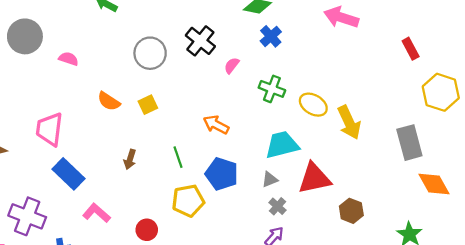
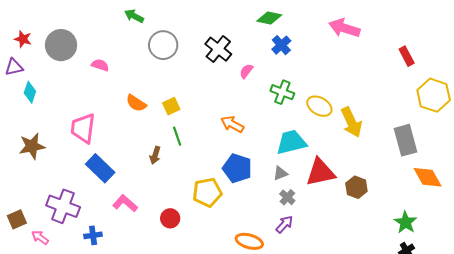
gray circle: (150, 53) -> (163, 45), moved
green line: (178, 157) -> (177, 136), moved
brown hexagon: (351, 211) -> (356, 187), moved

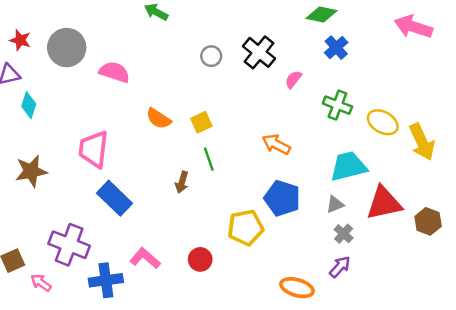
gray circle: (163, 45) -> (211, 56), moved, size x0.6
pink semicircle: (100, 65) -> (114, 72), size x1.4
pink L-shape: (125, 203) -> (145, 258), moved
blue cross: (93, 235) -> (106, 280), size x1.5

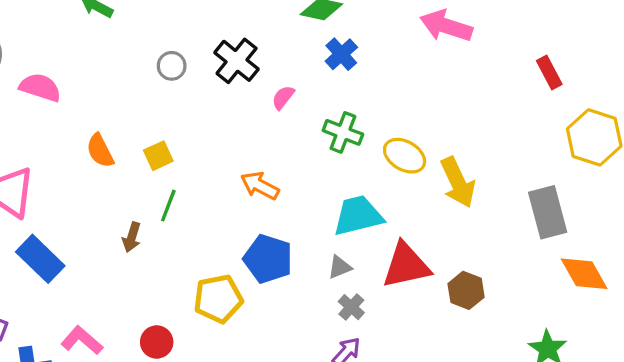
orange semicircle: (159, 119) -> (100, 151), turned 30
green line: (209, 159) -> (168, 206), turned 40

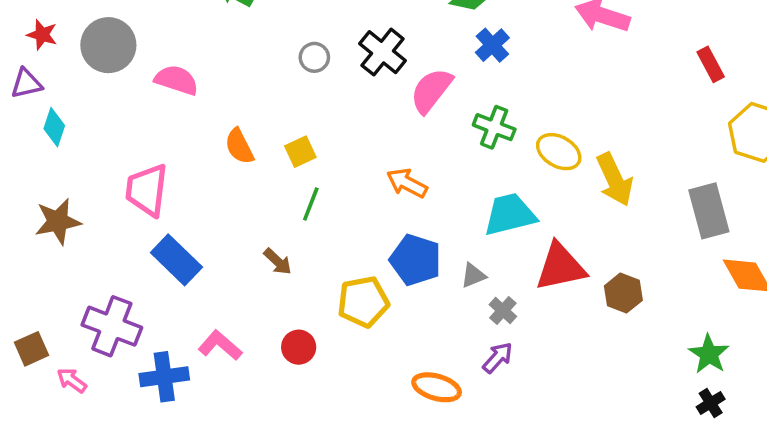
pink semicircle: (283, 97) -> (431, 91), size x1.8
brown arrow: (132, 237) -> (278, 262), moved, turned -64
gray triangle: (340, 267) -> (473, 276), moved

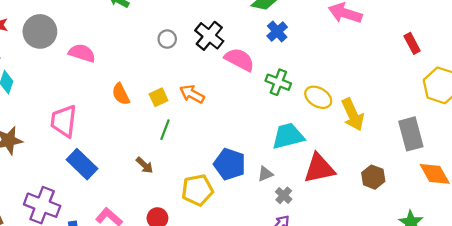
pink semicircle: (431, 91) -> (239, 60), turned 80
orange arrow: (407, 183) -> (192, 94), moved
brown hexagon: (623, 293) -> (373, 177), moved

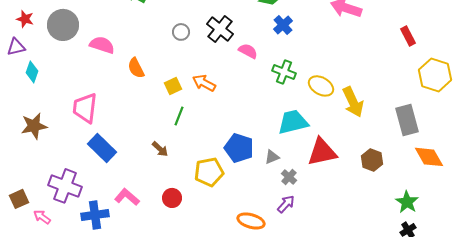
pink semicircle: (239, 60) -> (248, 51), size x0.7
orange semicircle: (121, 94) -> (136, 68), moved

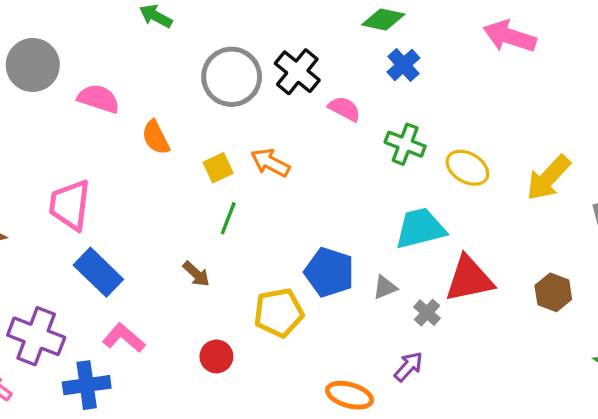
gray circle: (181, 32) -> (232, 77), size x2.0
yellow arrow: (353, 102) -> (548, 178), moved, turned 68
gray cross: (289, 177) -> (427, 313), moved
pink L-shape: (127, 197) -> (124, 338), moved

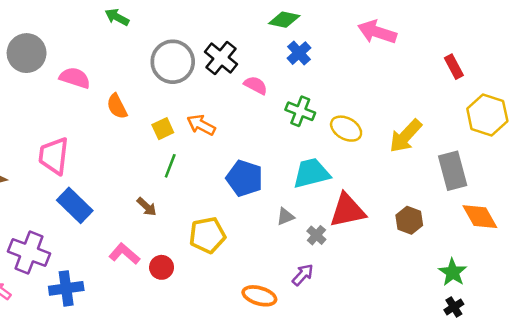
blue pentagon: (329, 272) -> (245, 178), moved
pink L-shape: (124, 338) -> (124, 254), moved

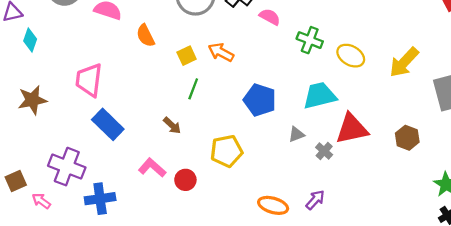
purple arrow: (303, 275) -> (315, 200), moved

